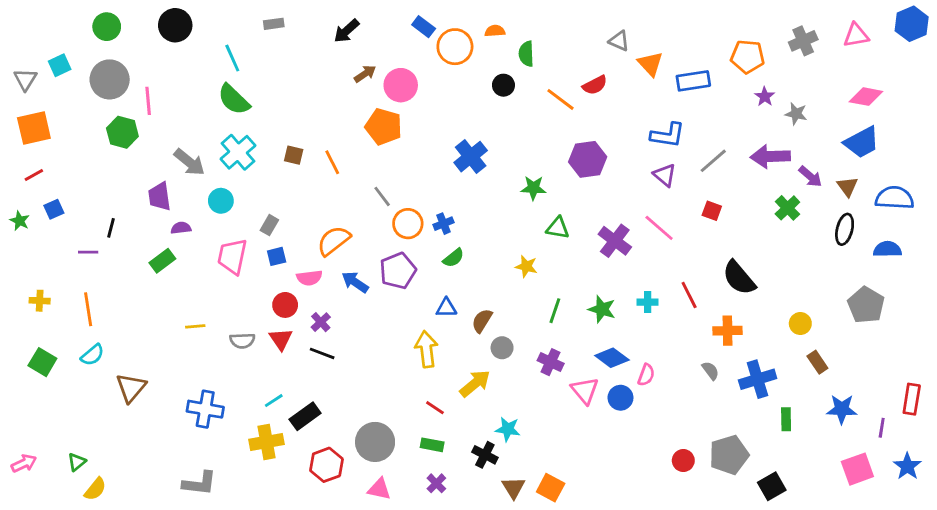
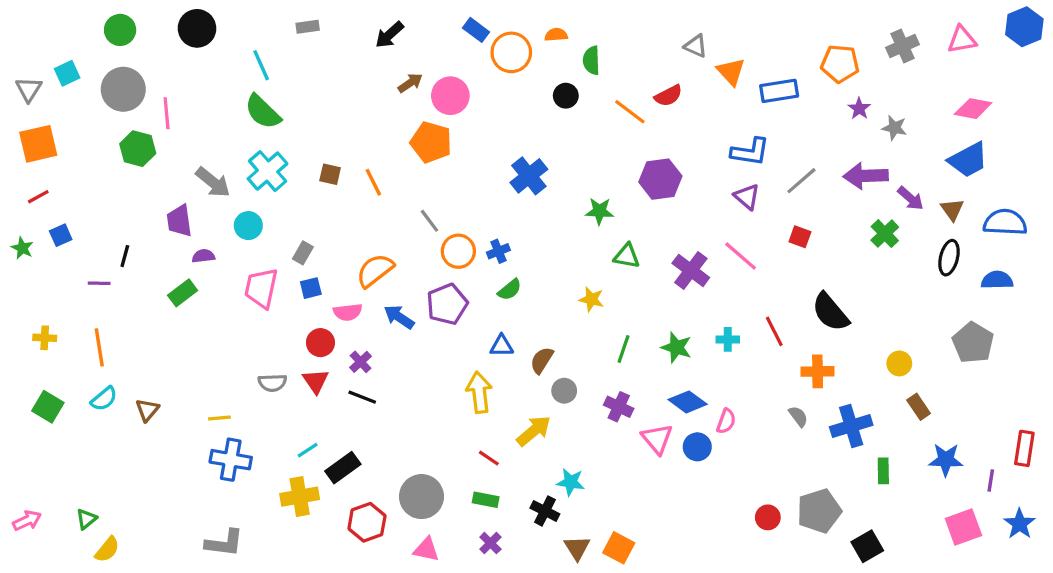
yellow line: (195, 326) -> (219, 418), moved
brown triangle: (131, 388) -> (147, 410), moved, size x0.7

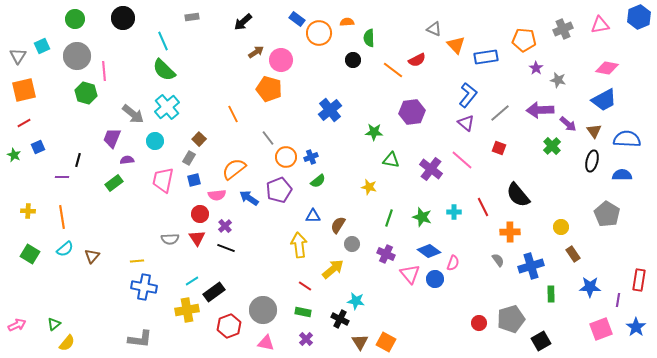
blue L-shape: (750, 152) -> (468, 95), turned -60
brown square: (330, 174) -> (199, 139), moved, turned 32
purple trapezoid: (179, 221) -> (112, 138), turned 30

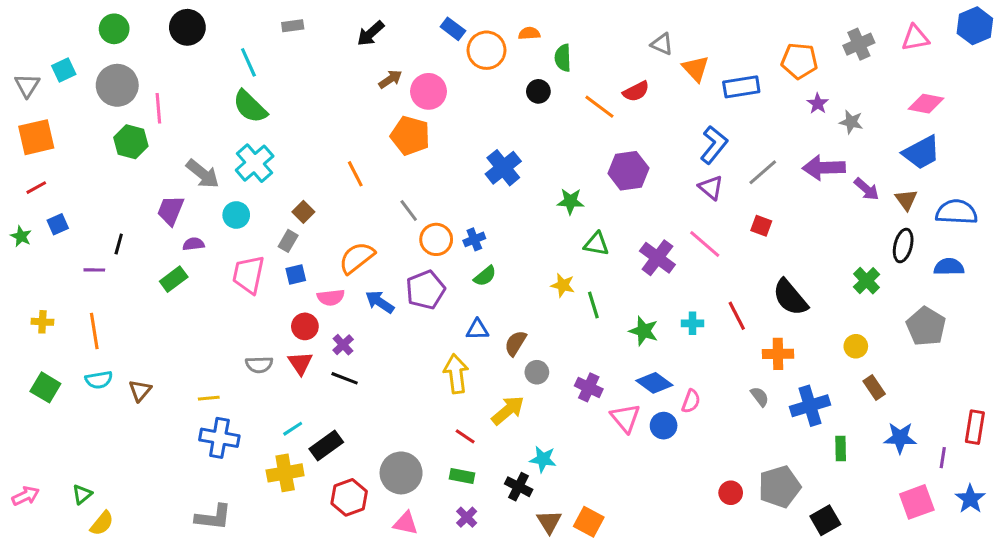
green cross: (552, 146) -> (867, 281), moved
green line: (389, 218) -> (593, 305), moved, turned -36
cyan semicircle: (65, 249) -> (99, 380), turned 30

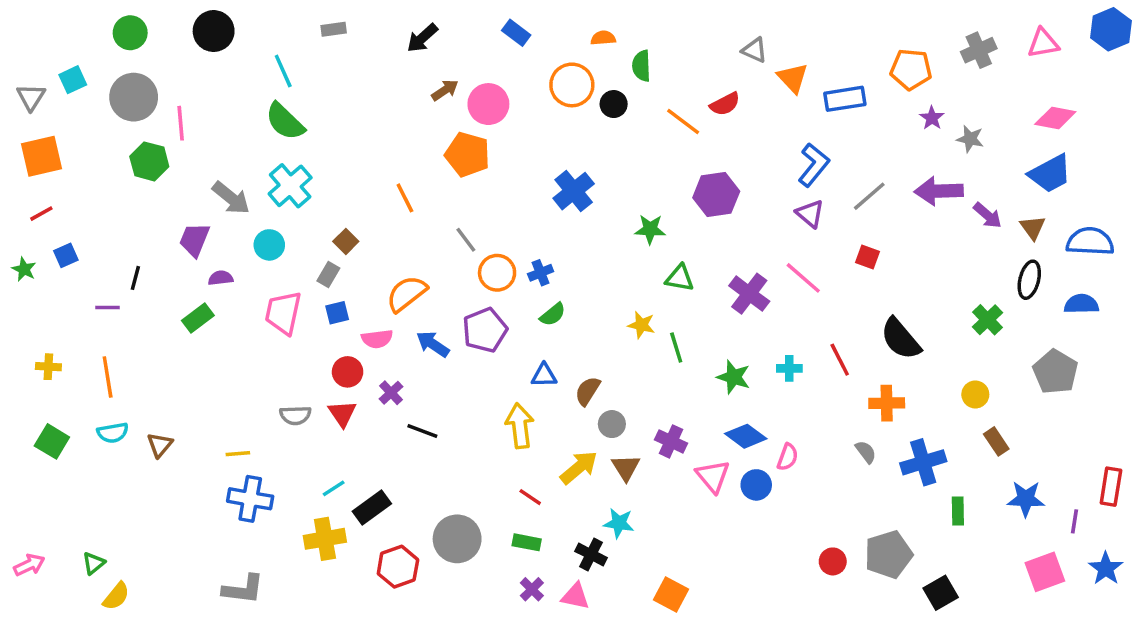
orange circle: (487, 50) -> (572, 85), moved
black line: (345, 378) -> (422, 431), moved
brown triangle: (549, 522) -> (626, 468), moved
pink triangle: (406, 523) -> (575, 596), moved

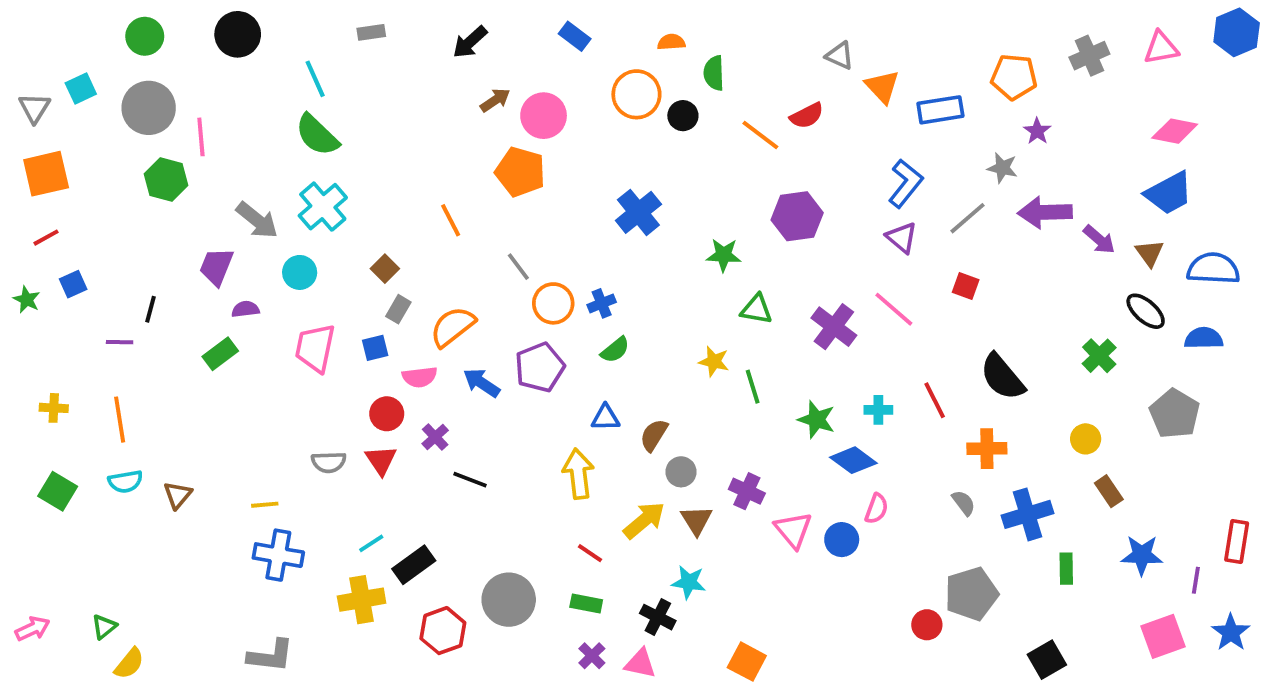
gray star: (970, 139) -> (1002, 168), moved
gray rectangle: (328, 274) -> (398, 309), moved
black ellipse: (1029, 280) -> (1146, 311), turned -63
blue diamond: (746, 436) -> (853, 460), moved
gray pentagon: (888, 554) -> (971, 594), moved

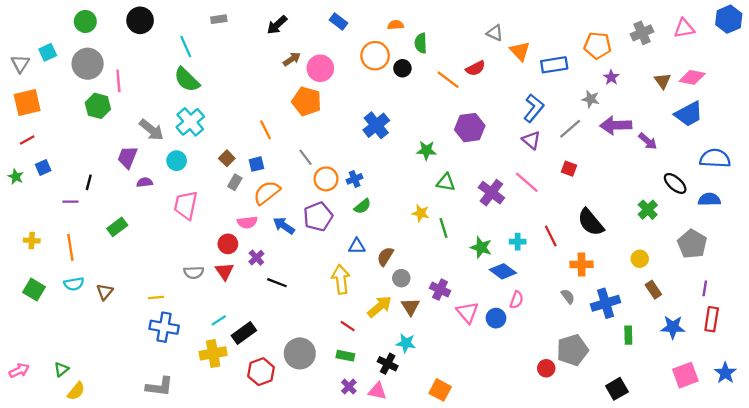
brown triangle: (1149, 253) -> (663, 81), moved
blue square: (375, 348) -> (256, 164), moved
green rectangle: (220, 354) -> (117, 227), moved
red rectangle: (1237, 542) -> (712, 319), moved
purple line: (1196, 580) -> (705, 288), moved

